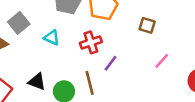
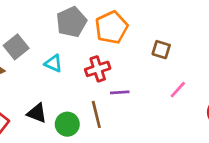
purple line: (110, 63) -> (120, 92), turned 49

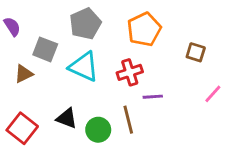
gray pentagon: (71, 22) -> (85, 24), moved
gray square: (16, 47) -> (45, 49), turned -30
cyan triangle: (53, 63) -> (84, 67), size x1.6

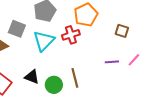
cyan triangle: (84, 67) -> (44, 41), turned 50
red cross: (130, 72) -> (71, 35), moved
purple line: (153, 97) -> (112, 62), moved

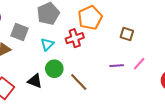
cyan triangle: (44, 41) -> (47, 44), size x0.6
brown line: (75, 78) -> (79, 82), turned -30
green circle: (54, 85) -> (54, 69), moved

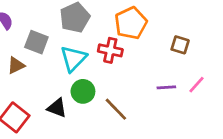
red cross: (75, 38) -> (110, 50), turned 30
cyan triangle: (47, 44) -> (73, 59), size x1.5

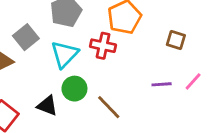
gray square: (36, 42) -> (26, 37), turned 30

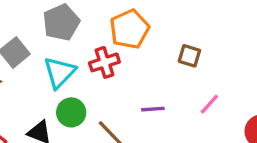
red cross: (103, 46) -> (104, 62), turned -30
purple line: (162, 84) -> (153, 109), moved

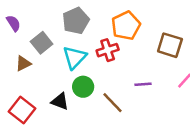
brown square: (189, 56) -> (170, 45), size x1.5

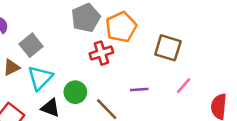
gray pentagon: (76, 21) -> (86, 18), moved
cyan triangle: (75, 57) -> (40, 78), moved

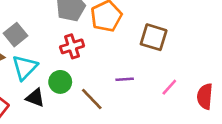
red cross: (101, 53) -> (72, 46), moved
pink line: (184, 86) -> (169, 87), moved

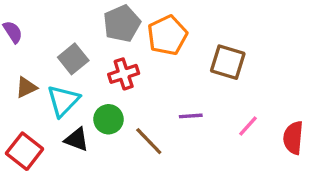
gray square: (15, 35) -> (73, 59), moved

